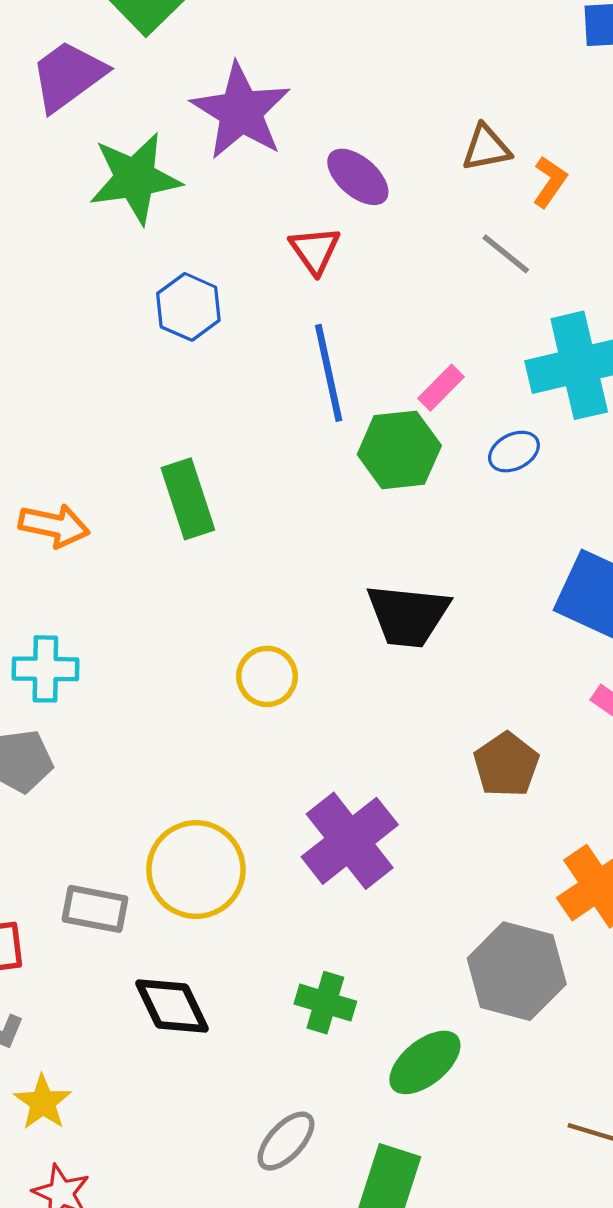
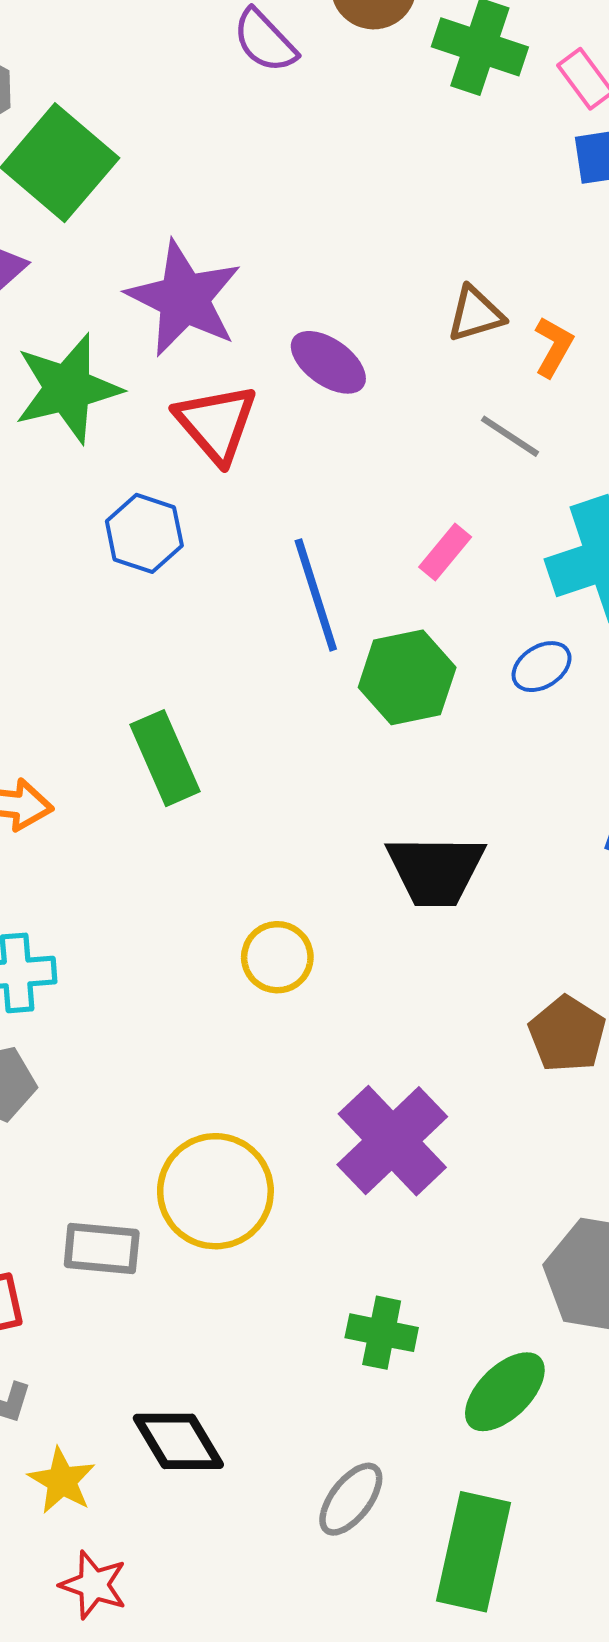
red triangle: (315, 250) -> (216, 423), moved, size x1.4
pink rectangle: (441, 388) -> (445, 552), moved
black diamond: (172, 1006) -> (178, 1441), moved

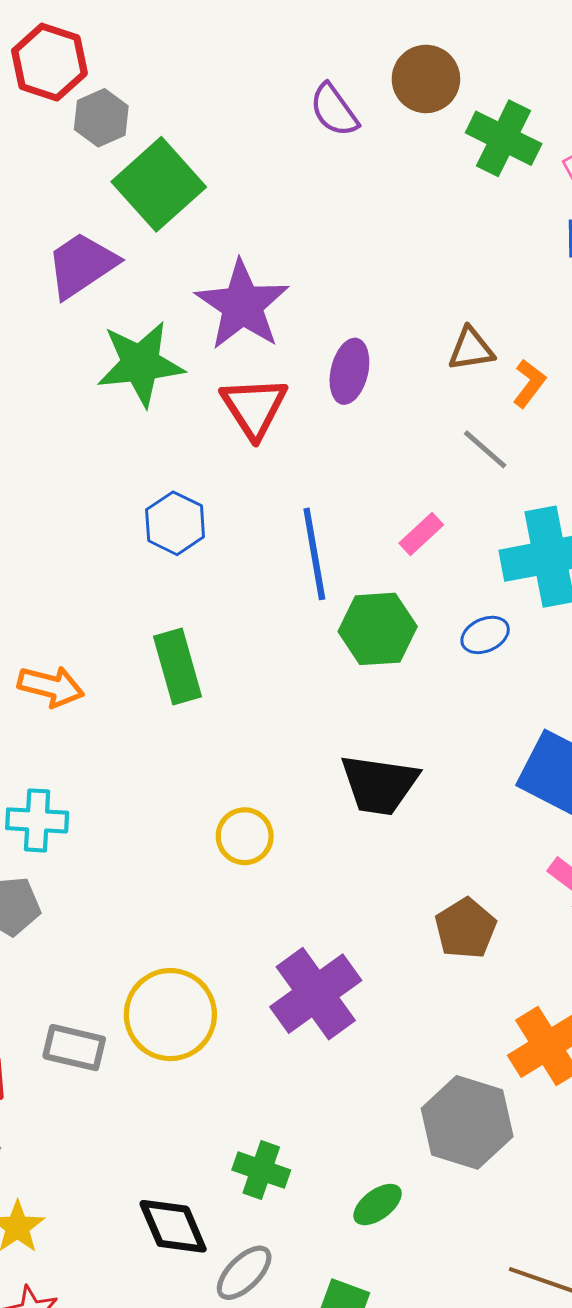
purple ellipse: (328, 362) -> (349, 371), turned 60
blue hexagon: (144, 533) -> (175, 523), moved
green cross: (382, 1333) -> (261, 1170), moved
green ellipse: (505, 1392) -> (378, 1205), size x0.7
black diamond: (178, 1441) -> (173, 1226), moved

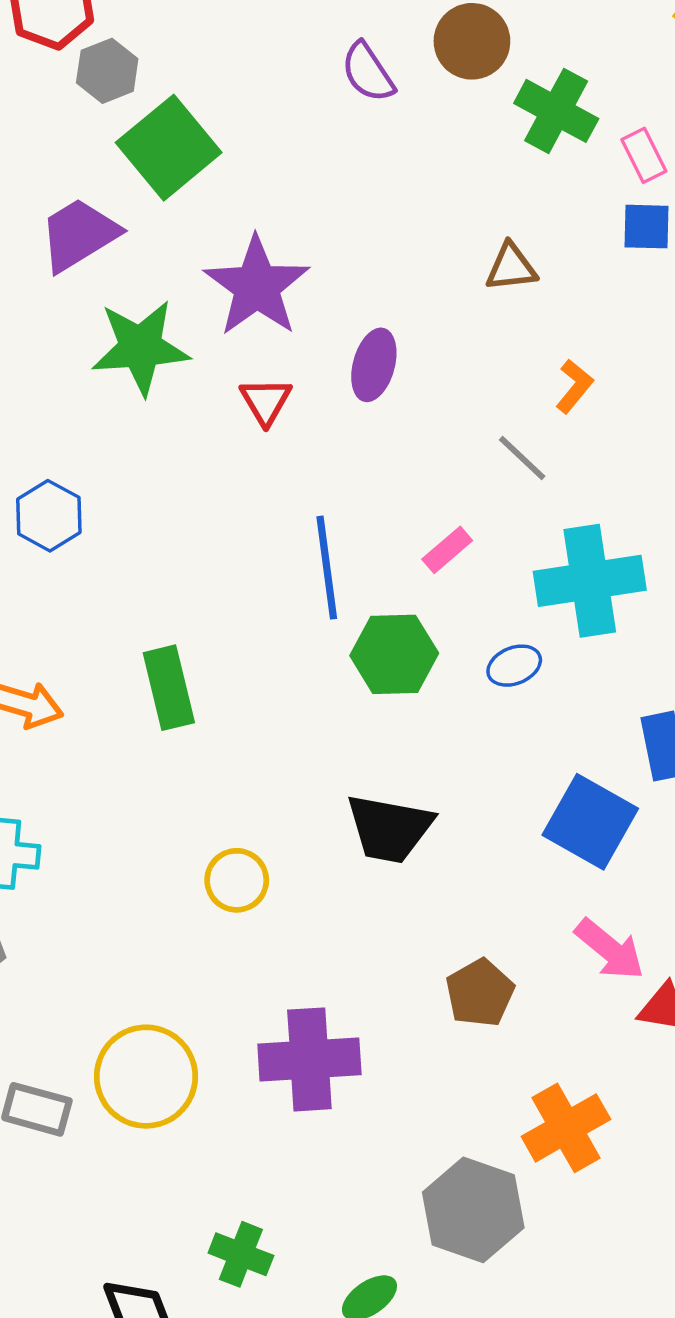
brown triangle: (471, 349) -> (511, 267), moved
red triangle: (254, 407) -> (266, 401), size x0.7
blue hexagon: (175, 523) -> (49, 516), moved
purple cross: (316, 994) -> (309, 1059), turned 30

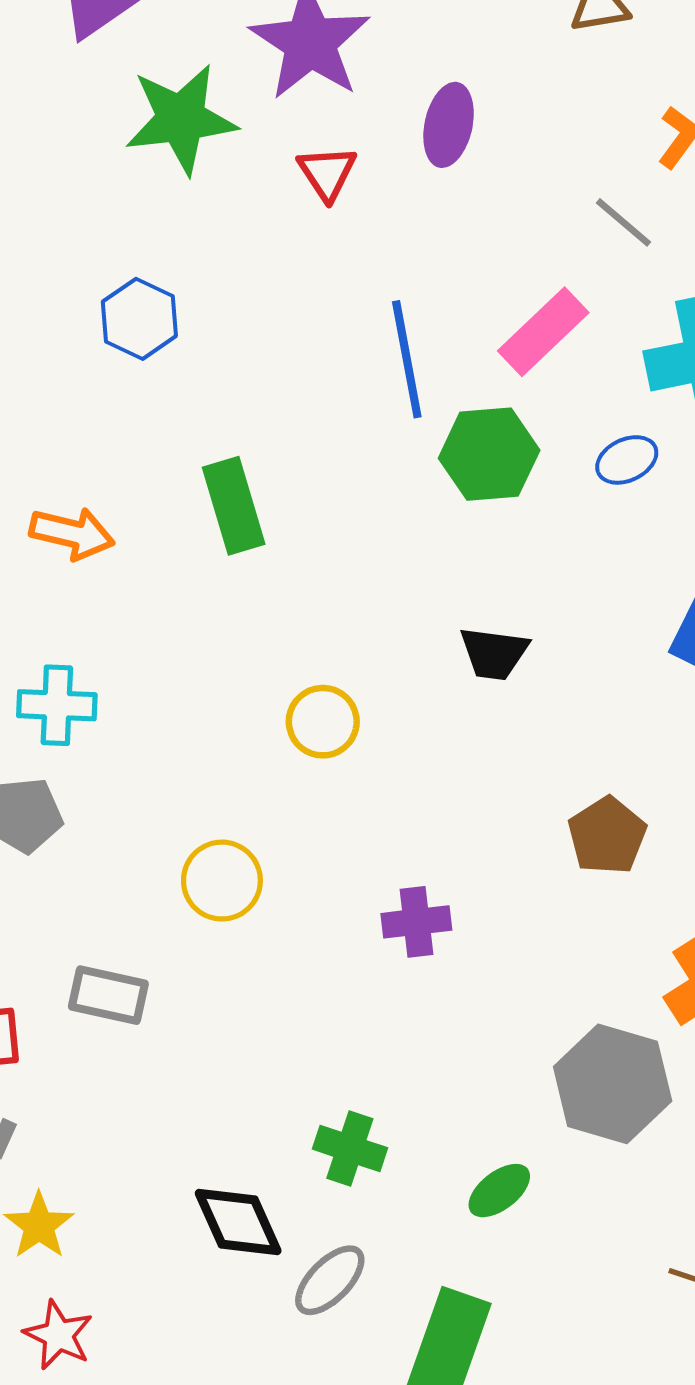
blue hexagon: (49, 516) -> (139, 319), moved
pink rectangle: (447, 550) -> (543, 332), size x1.6
black trapezoid: (389, 828) -> (494, 653), size x0.7
purple cross: (309, 1059) -> (416, 922), size x0.6
yellow circle: (146, 1077) -> (222, 881), moved, size x0.7

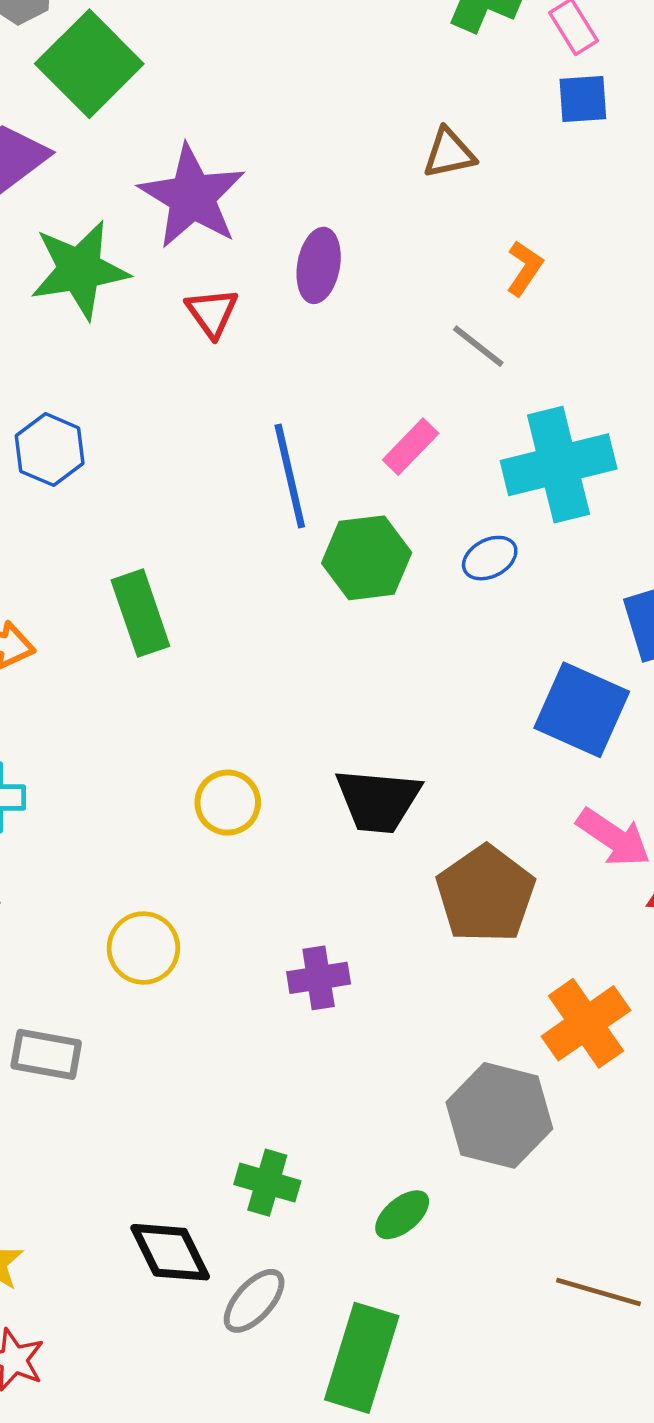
pink rectangle: (543, 332) -> (411, 447), size x0.7
black trapezoid: (494, 653) -> (378, 800), moved, size x1.4
brown pentagon: (607, 836) -> (486, 894), size x1.4

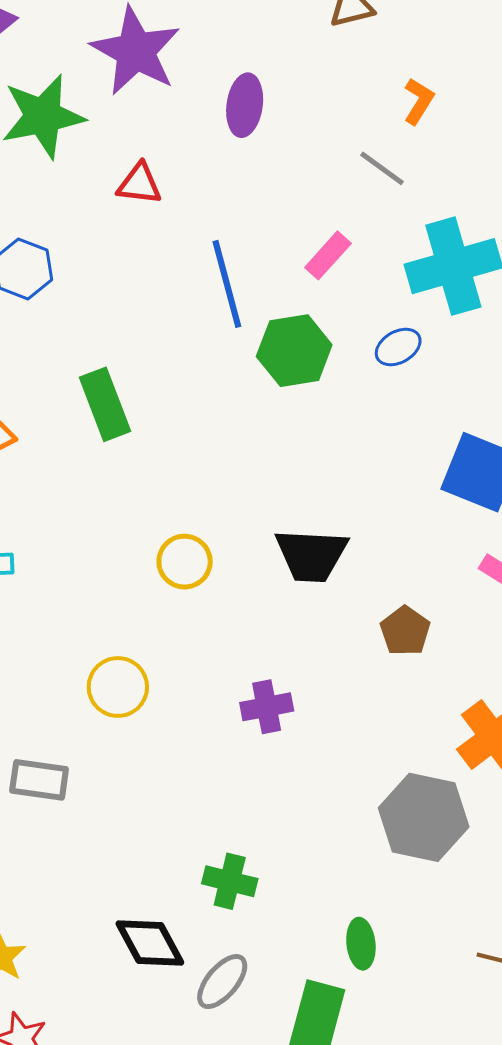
red triangle: (212, 313) -> (139, 184), moved, turned -45
brown pentagon: (486, 894) -> (405, 631), size x0.6
green ellipse: (402, 1215) -> (361, 944), moved, turned -54

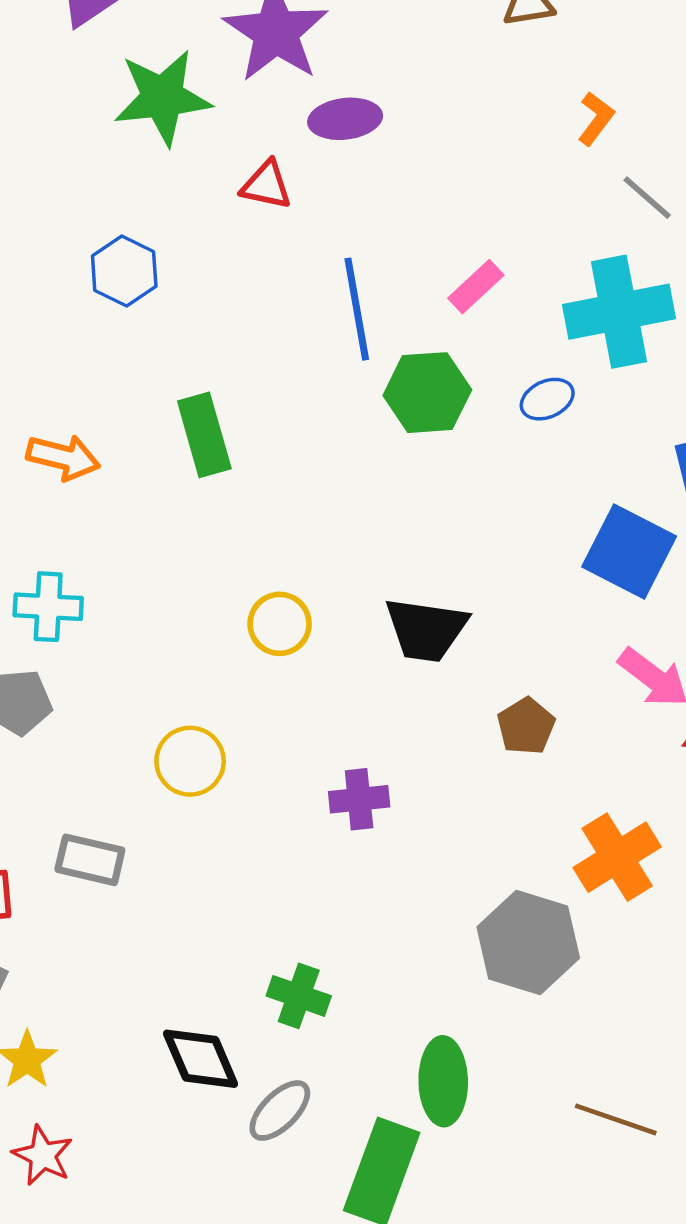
purple ellipse: (245, 105) -> (345, 119), moved, turned 70
gray line: (382, 168) -> (647, 198), moved
green ellipse: (361, 944) -> (443, 1081), size x1.5

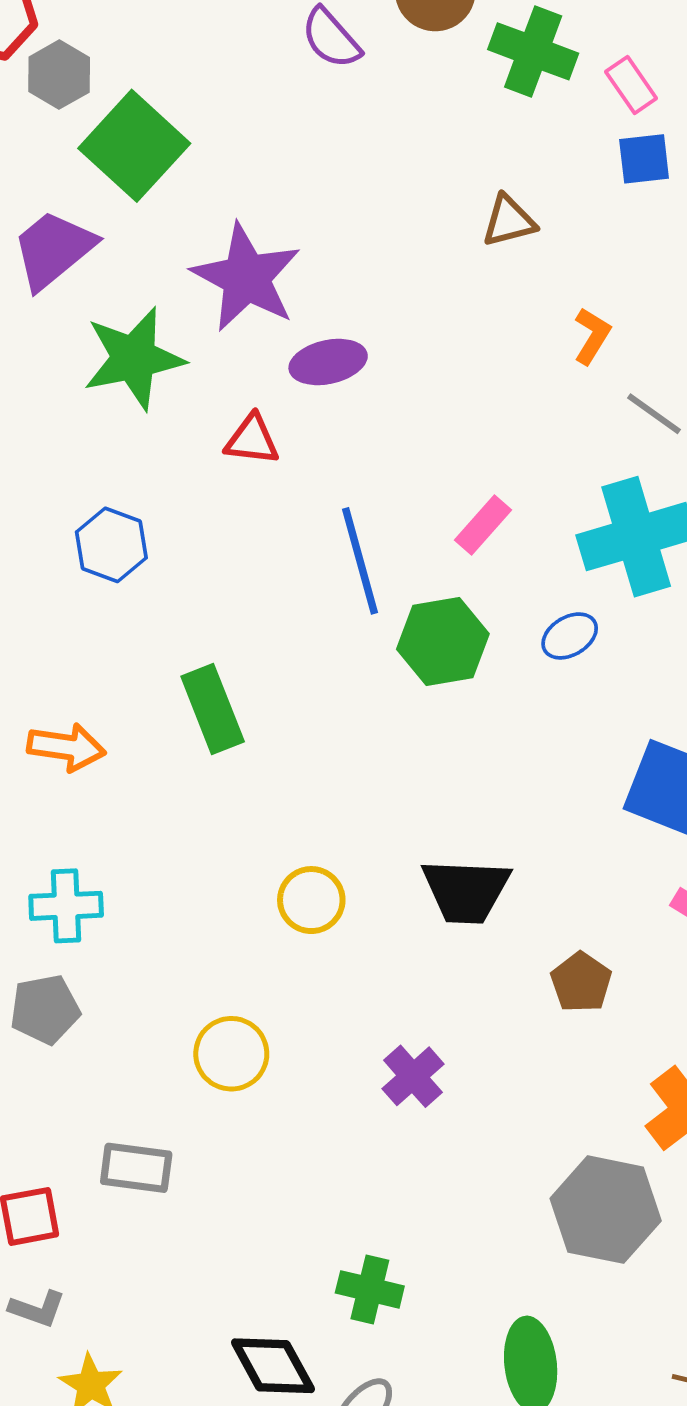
purple cross: (359, 799) -> (413, 1076), turned -30

